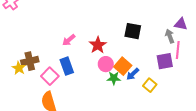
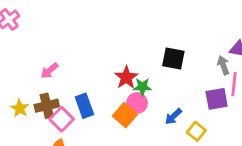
pink arrow: (69, 40) -> (49, 71), moved
brown cross: (30, 61) -> (47, 106), moved
orange square: (123, 66) -> (125, 115), moved
green star: (114, 78) -> (142, 87), moved

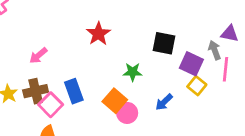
red star: (126, 77) -> (98, 34), moved
purple square: (217, 99) -> (191, 64), moved, turned 35
pink circle: (137, 103) -> (127, 113), moved
yellow square: (196, 131) -> (197, 86), moved

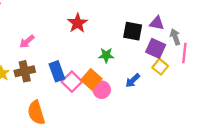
purple triangle: (230, 34) -> (157, 23), moved
pink square: (51, 105) -> (72, 82), moved

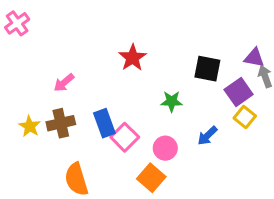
purple triangle: (157, 23) -> (254, 58), moved
purple square: (156, 48) -> (239, 92), turned 30
orange square: (91, 79) -> (151, 178), moved

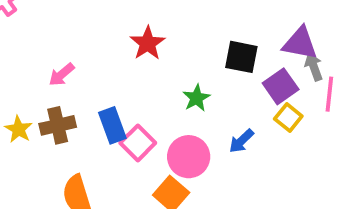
purple triangle: (254, 58) -> (300, 43), size x1.4
green star: (172, 101) -> (196, 98), turned -30
pink circle: (165, 148) -> (189, 157), size x1.4

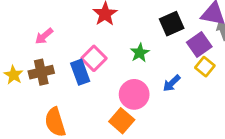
black square: (241, 57) -> (172, 24), turned -35
pink square: (138, 143) -> (94, 58), moved

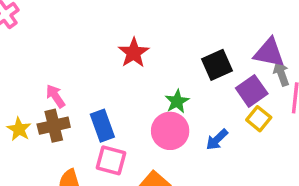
pink arrow: (44, 36) -> (55, 96), moved, turned 96
pink square: (94, 58) -> (111, 160), moved, turned -30
pink circle: (134, 94) -> (170, 131), moved

